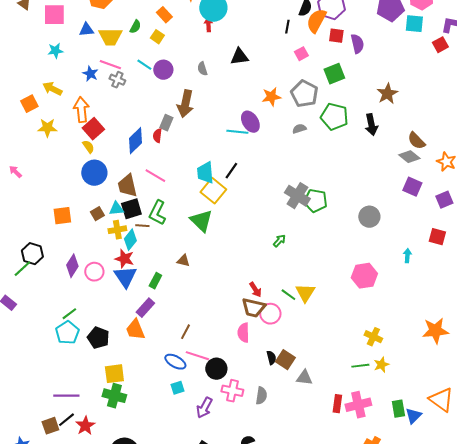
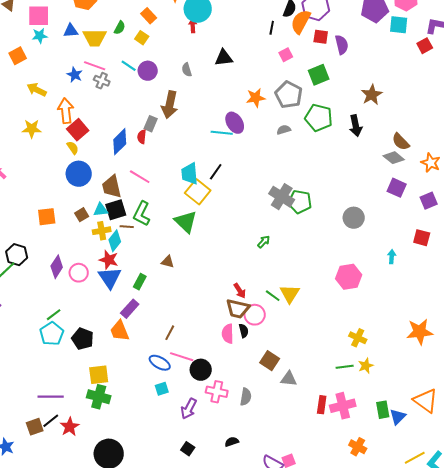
cyan star: (55, 51) -> (40, 36), moved
orange square: (29, 104) -> (18, 56), moved
black semicircle: (271, 358) -> (244, 331), moved

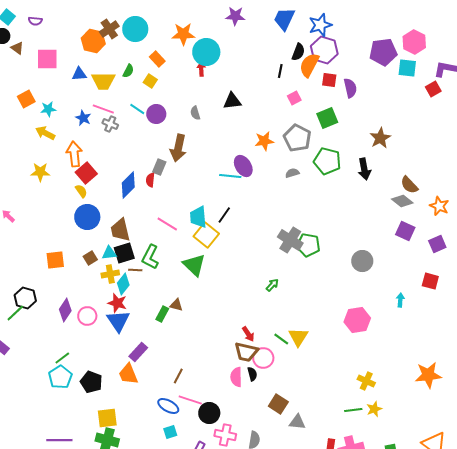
cyan star: (40, 36) -> (48, 109), moved
pink line: (140, 177) -> (167, 224), moved
green rectangle: (140, 282) -> (162, 314), moved

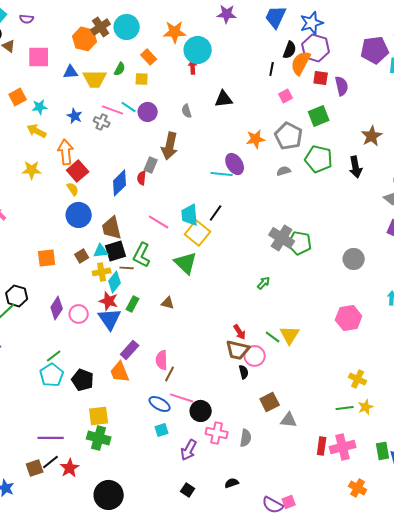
yellow square: (150, 81) -> (142, 79), turned -32
pink line: (103, 109) -> (113, 110), moved
green rectangle: (162, 314) -> (133, 304), moved
pink semicircle: (236, 377) -> (162, 360), moved
brown square: (278, 404) -> (270, 402), turned 30

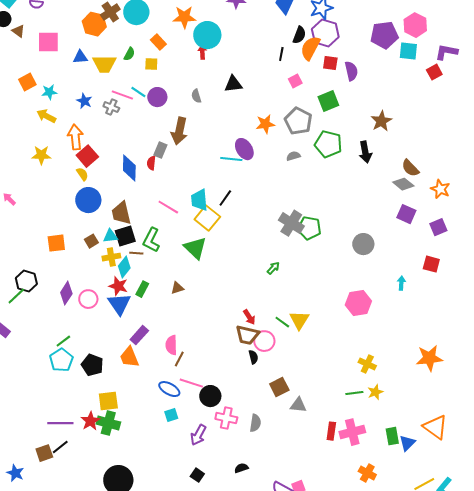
blue diamond: (120, 183) -> (129, 168), turned -44
brown triangle: (168, 303) -> (177, 288), turned -32
red star: (70, 468) -> (90, 421), moved

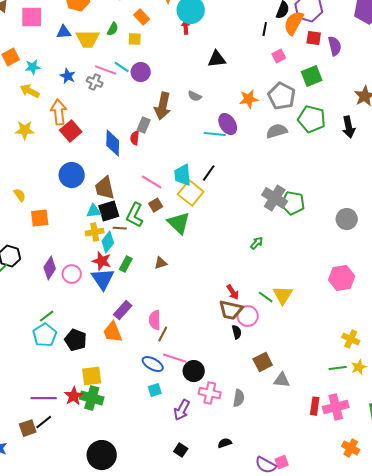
gray semicircle: (196, 96) -> (195, 96), moved, turned -48
gray semicircle: (293, 156) -> (277, 131), size x1.5
yellow semicircle: (82, 174) -> (20, 195), moved
brown square: (91, 241) -> (156, 205), moved

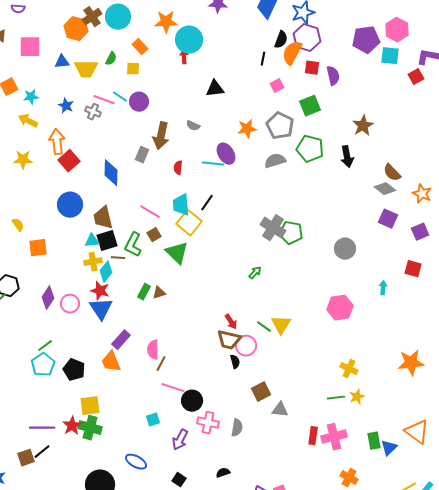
red semicircle: (135, 138) -> (178, 168), moved
green rectangle: (126, 264) -> (144, 292), moved
blue ellipse: (153, 364) -> (136, 462), moved

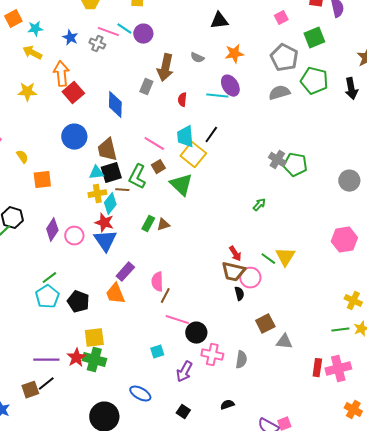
orange star: (247, 129) -> (234, 54), moved
gray cross: (273, 228) -> (277, 160), size x0.7

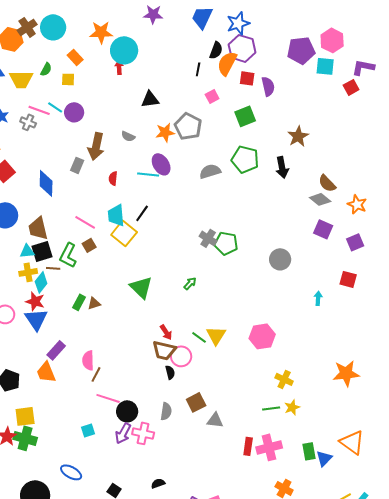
gray pentagon: (284, 58) -> (188, 126), moved
green triangle: (181, 185) -> (141, 287), moved
pink hexagon: (344, 240) -> (262, 336), moved
gray semicircle: (241, 360) -> (166, 411), moved
purple arrow: (184, 372) -> (123, 433), moved

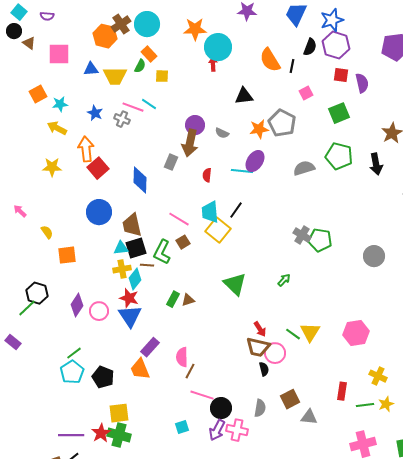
orange rectangle: (75, 57) -> (149, 54), moved
orange semicircle: (227, 63) -> (270, 60), moved, turned -60
purple circle: (74, 112) -> (195, 125), moved
purple ellipse: (161, 164) -> (255, 161), turned 65
red rectangle: (248, 446) -> (342, 391), moved

